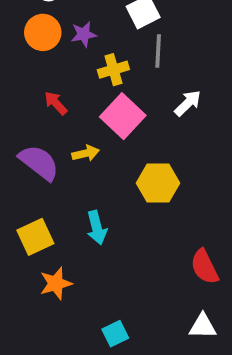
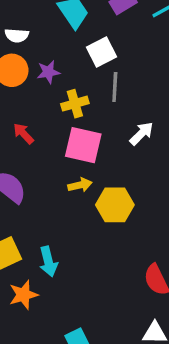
pink square: (123, 116) -> (83, 145), turned -30
yellow arrow: (86, 153) -> (80, 185), moved
cyan arrow: (97, 228) -> (48, 261), moved

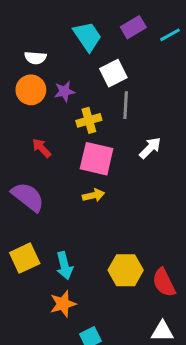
yellow hexagon: (115, 205) -> (126, 270), moved
orange star: (23, 295) -> (63, 304), moved

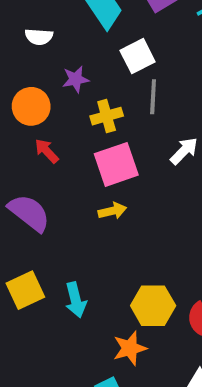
orange circle: (31, 90) -> (31, 106), moved
pink square: (97, 159) -> (116, 164), turned -32
orange star: (63, 304) -> (130, 348), moved

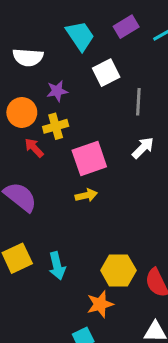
white semicircle: (39, 37) -> (28, 57), size x1.4
gray line: (153, 97) -> (138, 102), moved
yellow cross: (107, 116) -> (56, 126), moved

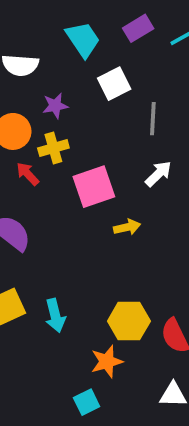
yellow arrow: (86, 195) -> (127, 227), moved

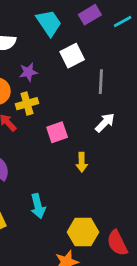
pink square: (94, 187) -> (57, 132), size x0.7
yellow arrow: (127, 227) -> (82, 162), turned 102
cyan arrow: (55, 316) -> (38, 206), moved

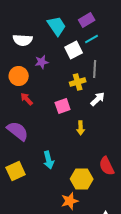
cyan line: (123, 22) -> (92, 39), moved
yellow cross: (27, 104) -> (78, 82), moved
red semicircle: (117, 243) -> (107, 166), moved

